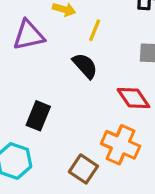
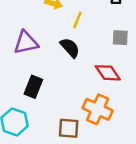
purple triangle: (29, 35) -> (26, 43), moved
brown square: (83, 169) -> (69, 128), turned -30

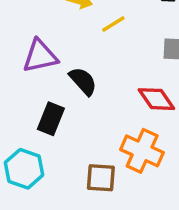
yellow line: (77, 20) -> (113, 24), turned 36
black semicircle: (70, 48) -> (83, 81), moved

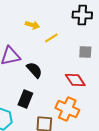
black rectangle: (51, 119) -> (25, 99), moved

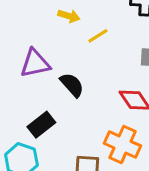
black rectangle: (25, 99) -> (41, 125), moved, turned 30

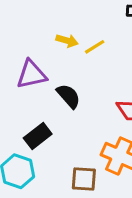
yellow arrow: (69, 16) -> (67, 41), moved

